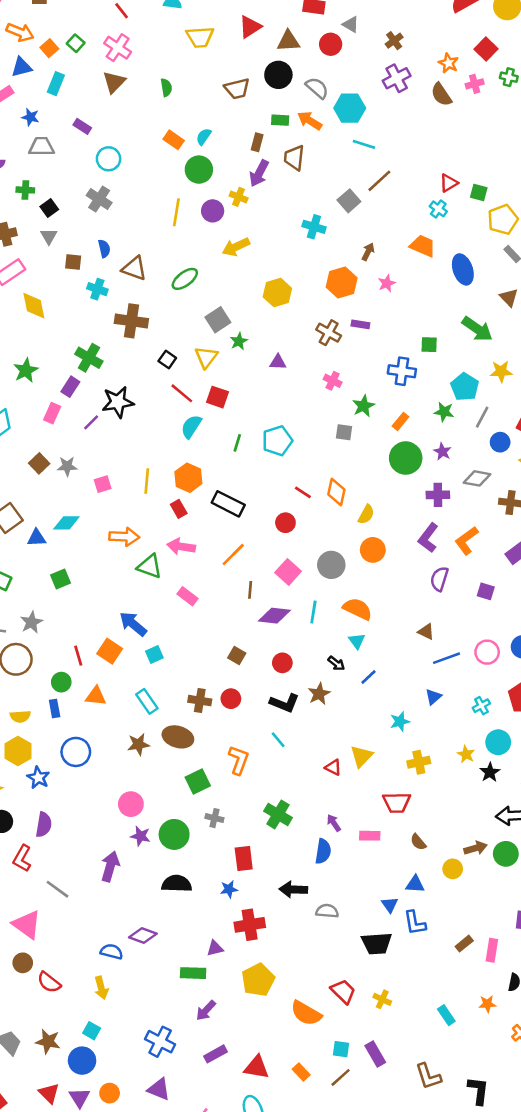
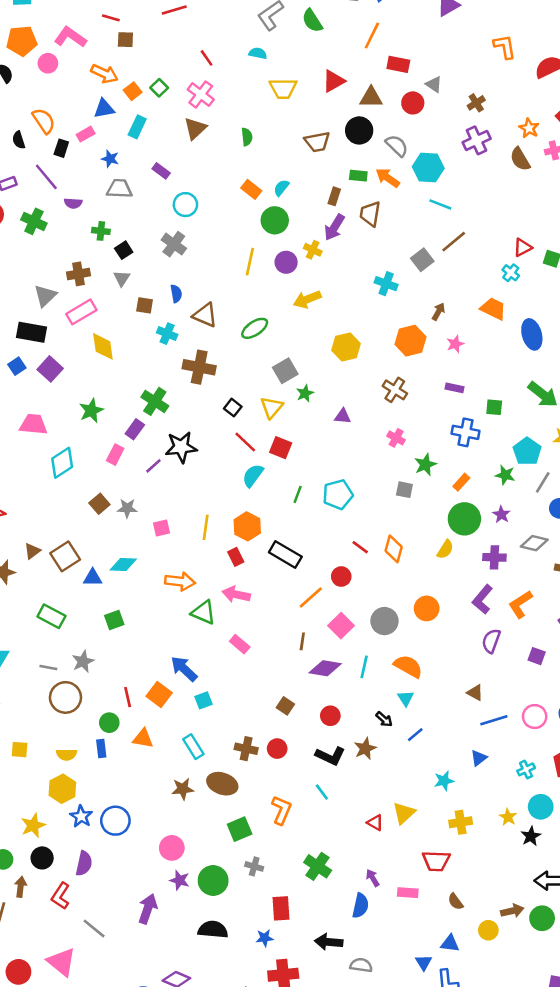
purple rectangle: (360, 324) -> (455, 388), moved
yellow semicircle: (366, 514) -> (445, 549), moved
orange line: (233, 555) -> (311, 597), moved
blue circle: (76, 752) -> (115, 821), moved

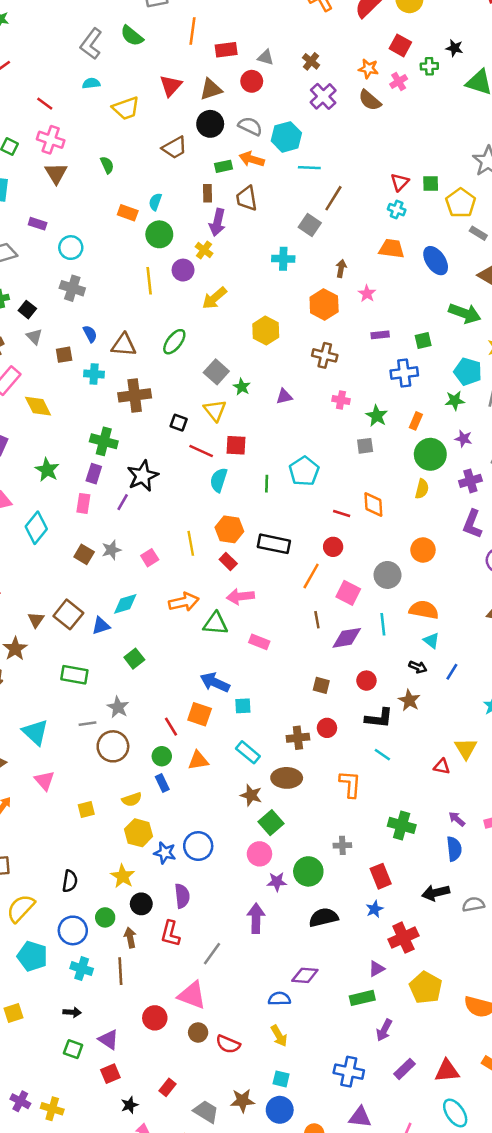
yellow cross: (313, 250) -> (204, 250), turned 30
cyan square: (203, 700) -> (243, 706), turned 36
brown star: (183, 789) -> (251, 795), turned -30
green square: (240, 829) -> (271, 823), moved
gray line: (94, 928) -> (212, 954), turned -75

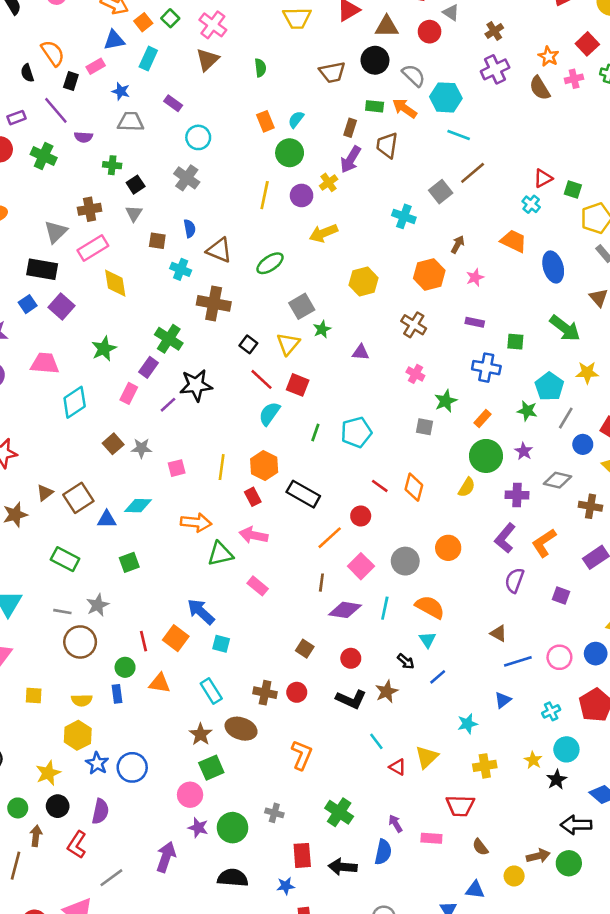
orange rectangle: (128, 213) -> (265, 121), turned 30
green triangle: (215, 624) -> (220, 554), turned -36
cyan line: (382, 755) -> (376, 741), moved
black arrow: (436, 893) -> (343, 867), moved

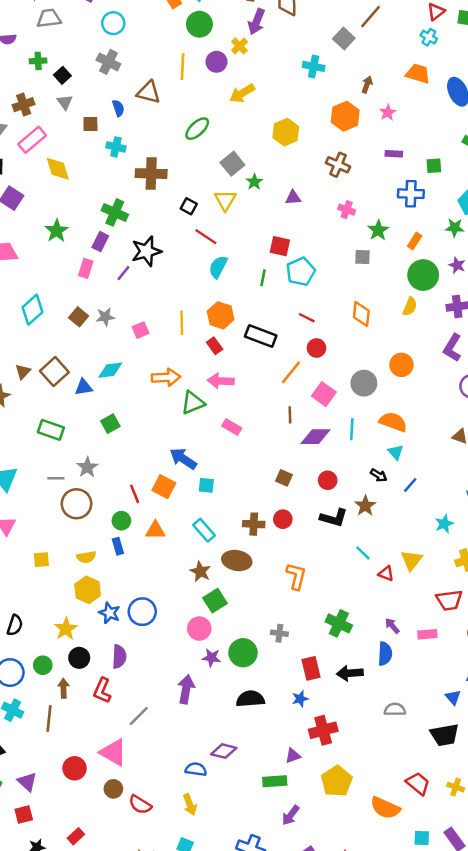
brown triangle: (219, 250) -> (149, 92), moved
red square: (298, 385) -> (280, 246), moved
cyan diamond: (75, 402) -> (32, 310), moved
red line: (380, 486) -> (307, 318), moved

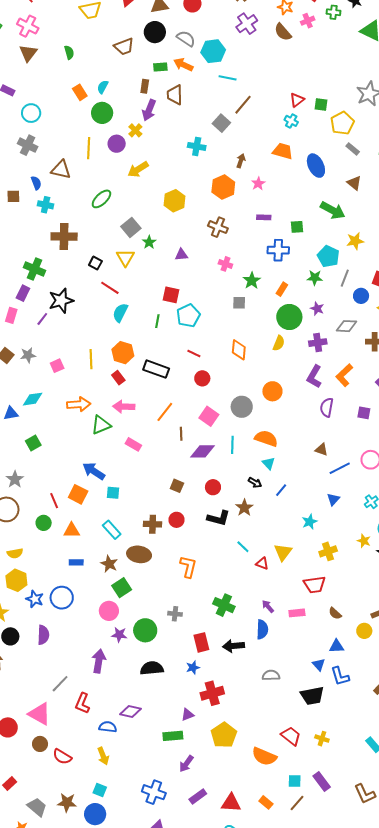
cyan cross: (116, 147) -> (46, 205), moved
orange line: (291, 372) -> (165, 412), moved
blue rectangle: (118, 546) -> (76, 562), moved, turned -72
red L-shape: (102, 691) -> (82, 703), moved

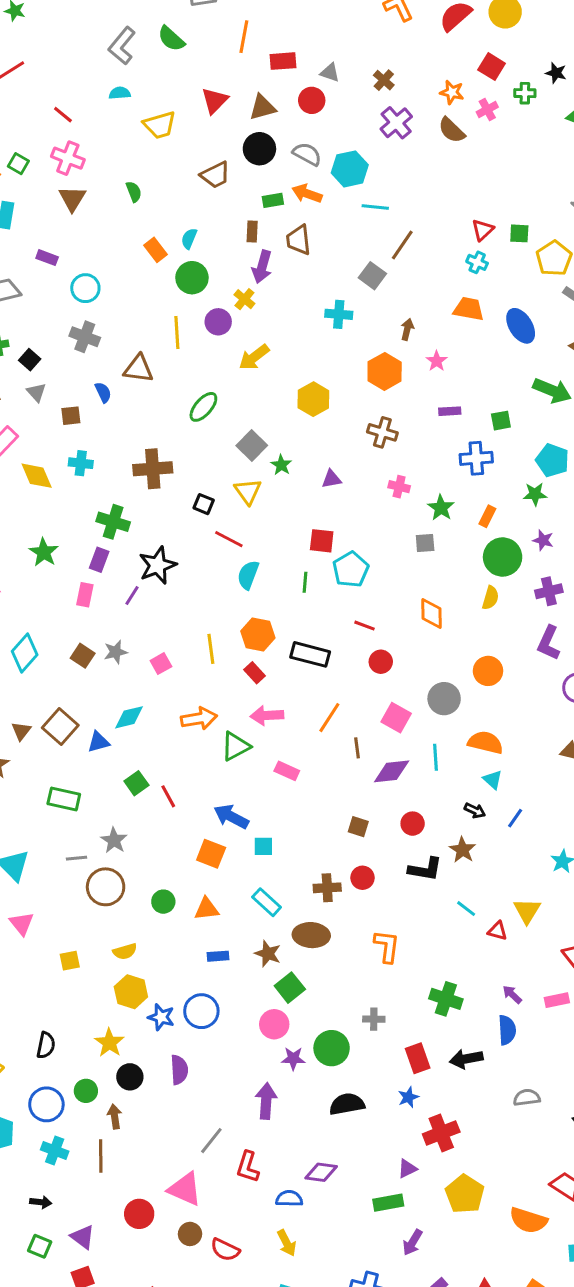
cyan cross: (46, 205) -> (81, 463), moved
red line: (54, 501) -> (168, 796), moved

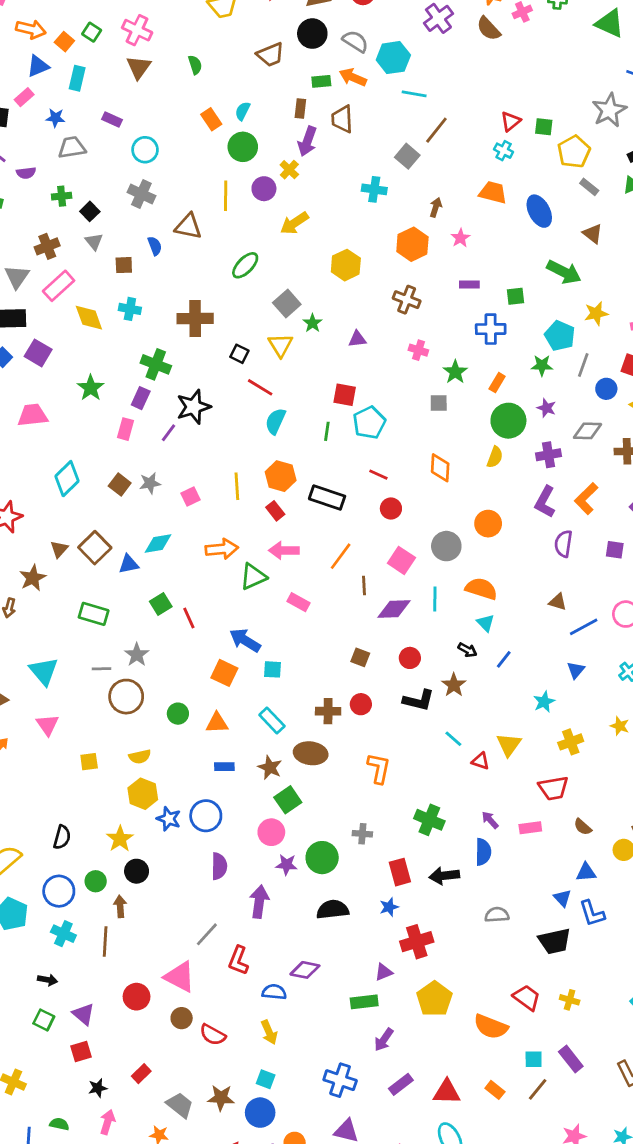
purple semicircle: (179, 1070) -> (219, 866), moved

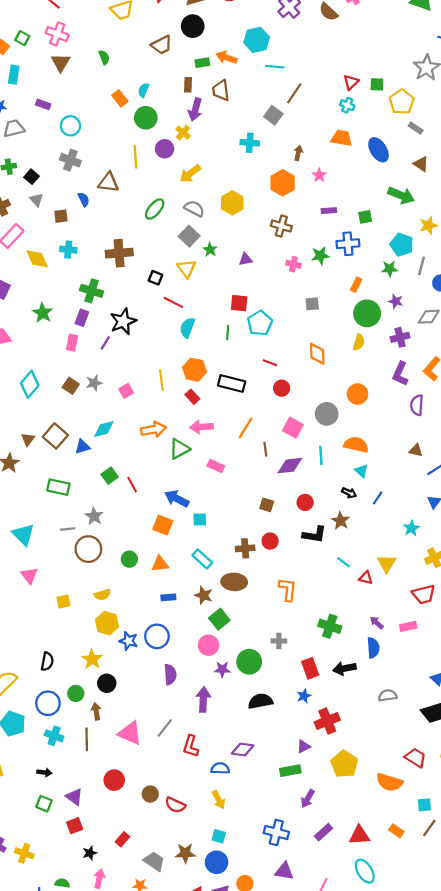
gray semicircle: (355, 41) -> (194, 209), moved
green star: (455, 372) -> (320, 256), moved, turned 30
pink triangle: (180, 977) -> (130, 733), moved

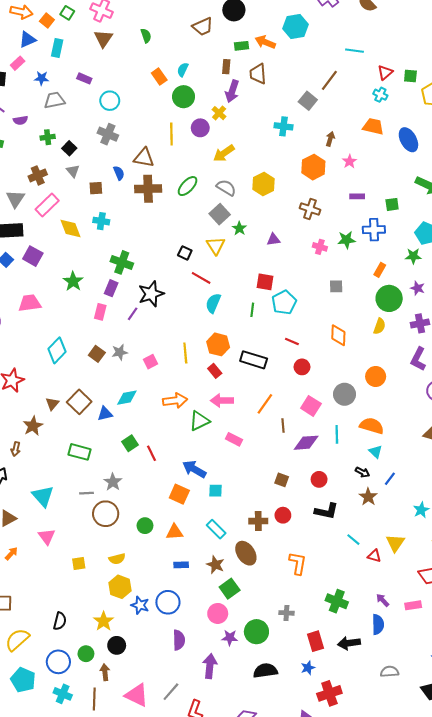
cyan line: (275, 67) -> (354, 51), moved
brown cross: (119, 253) -> (148, 189), moved
brown star: (341, 521) -> (368, 497), moved
brown ellipse: (234, 582) -> (246, 553), turned 50

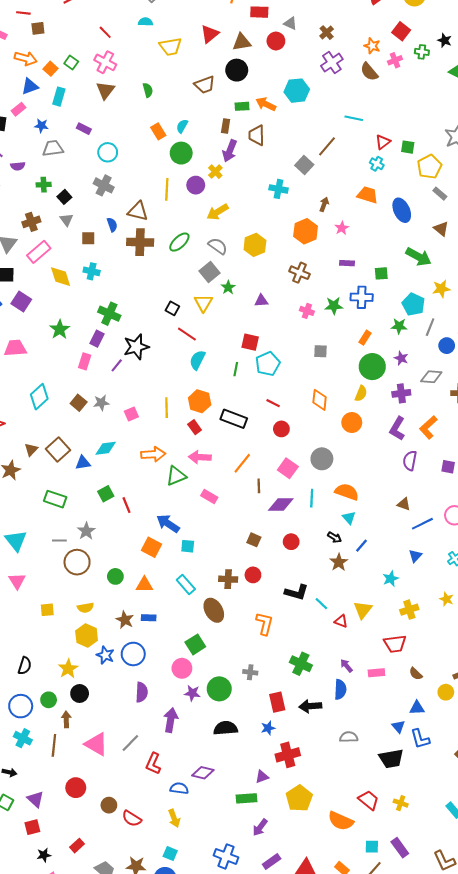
orange circle: (376, 376) -> (352, 423), moved
black L-shape: (326, 511) -> (296, 592), moved
brown star: (215, 565) -> (125, 620), moved

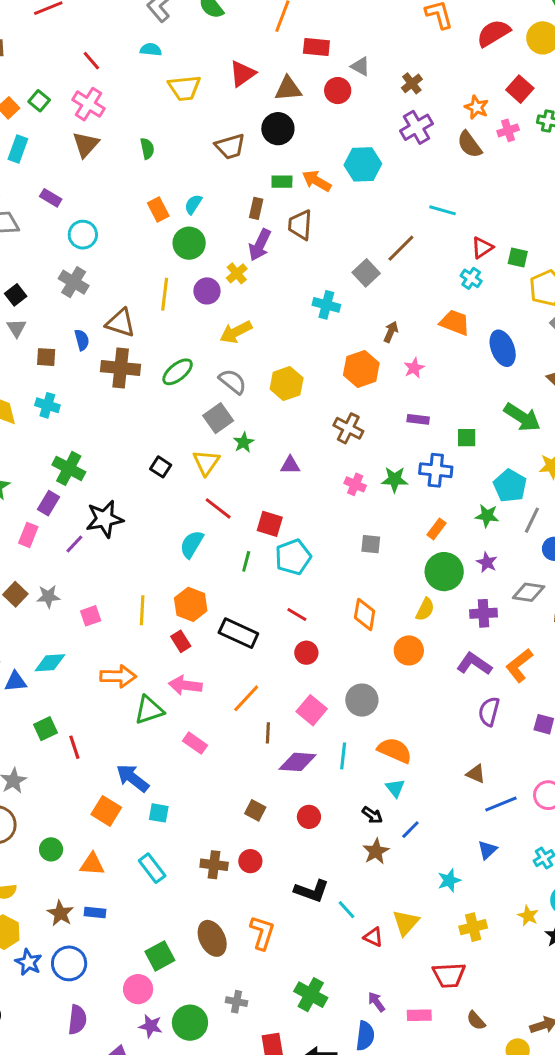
red line: (187, 334) -> (218, 508), moved
purple L-shape: (397, 429) -> (474, 664), turned 90
brown ellipse: (214, 610) -> (212, 938), moved

